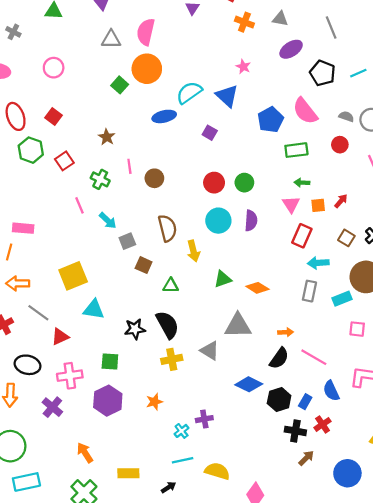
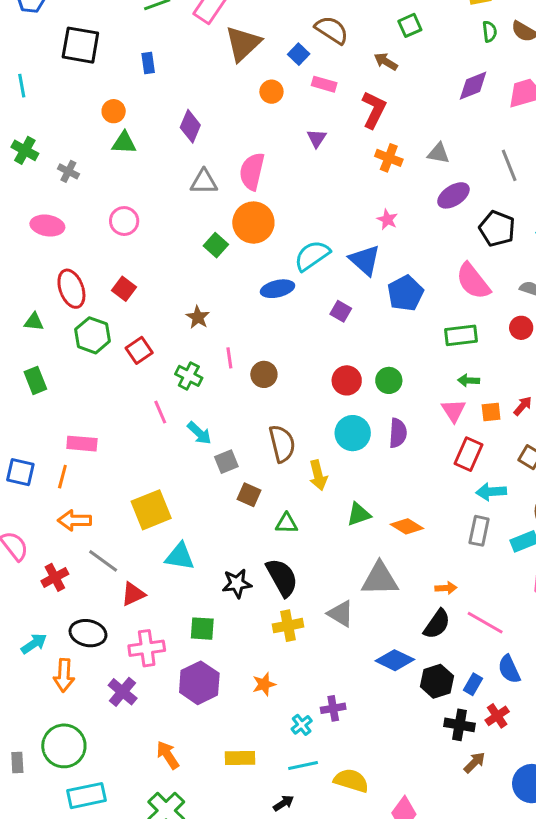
blue pentagon: (270, 120) -> (405, 293), moved
yellow rectangle: (128, 473) -> (240, 758), moved

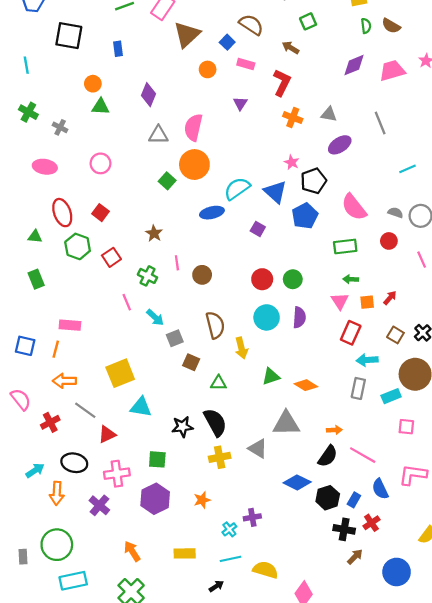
black pentagon: (497, 229) -> (314, 181), moved, turned 30

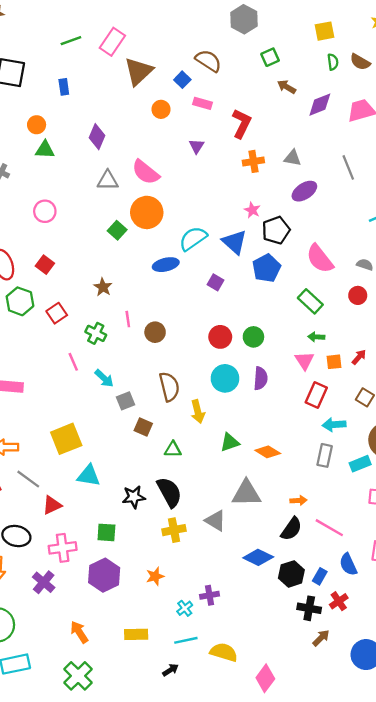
brown arrow: (291, 48) -> (287, 87), moved
orange cross: (293, 118) -> (253, 161), turned -30
pink semicircle: (193, 127) -> (146, 172), turned -64
green rectangle: (345, 246) -> (310, 301), turned 50

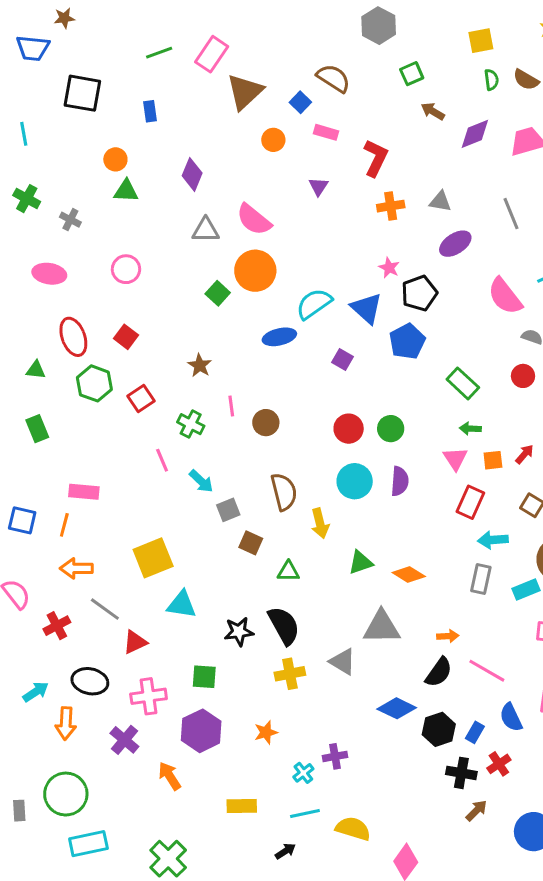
pink semicircle: (320, 259) -> (505, 296), moved
orange arrow: (79, 632) -> (170, 776), moved

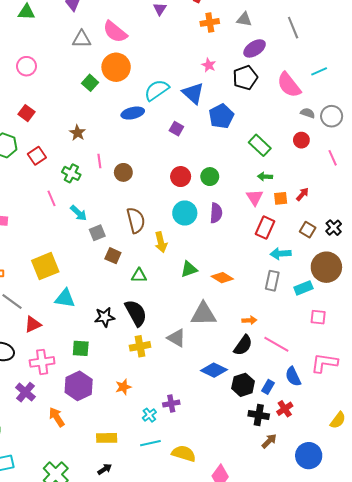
black pentagon: (419, 293) -> (245, 78), moved
black arrow: (285, 851) -> (105, 469), moved

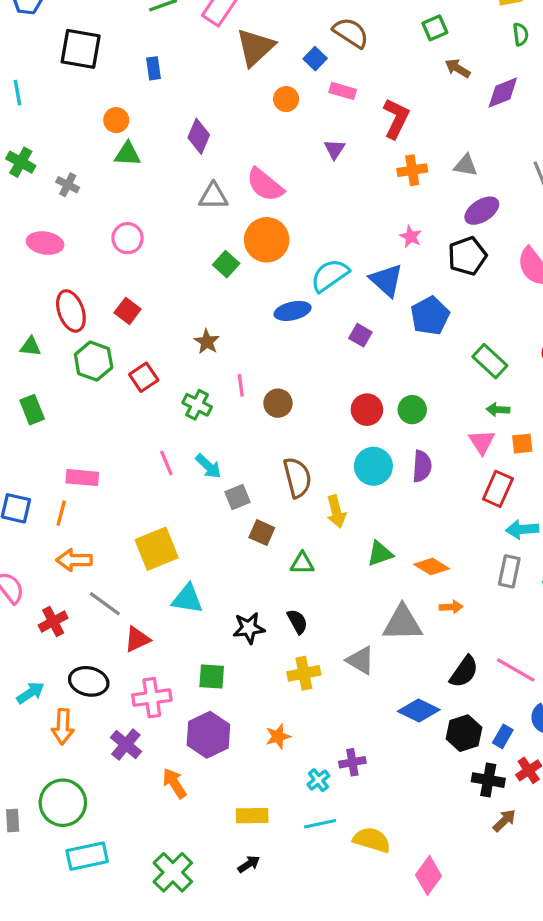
pink line: (51, 198) -> (166, 463), moved
black semicircle: (136, 313) -> (297, 622), size x0.6
orange arrow: (249, 320) -> (451, 607), moved

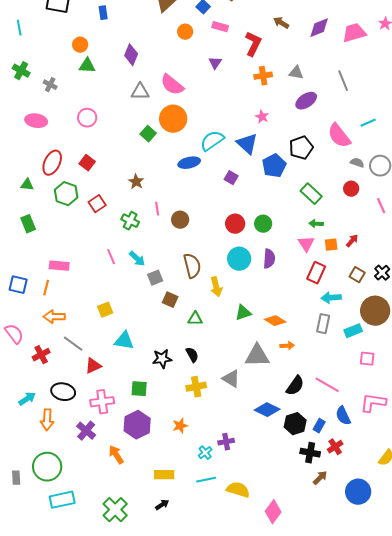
brown arrow: (458, 68) -> (281, 23), moved
black pentagon: (467, 256) -> (301, 148), moved
red ellipse: (71, 311) -> (52, 163), turned 45
yellow square: (157, 549) -> (105, 310), size x0.6

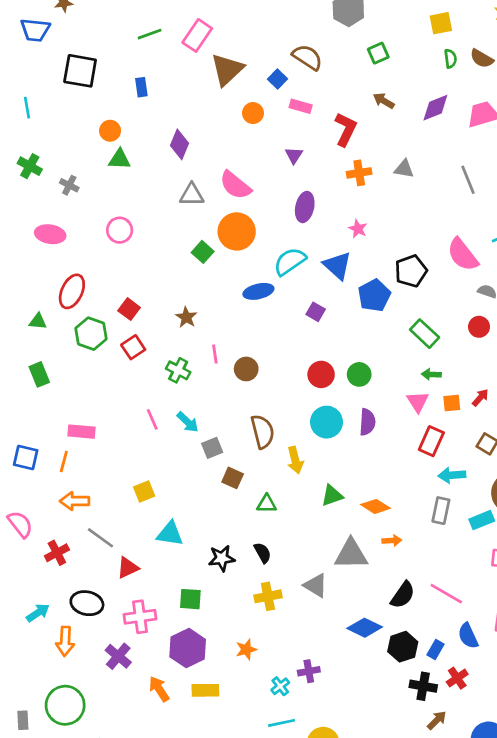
purple ellipse: (306, 101) -> (305, 207), moved, turned -45
red square: (87, 163) -> (129, 309), moved
yellow rectangle: (164, 475) -> (205, 690), moved

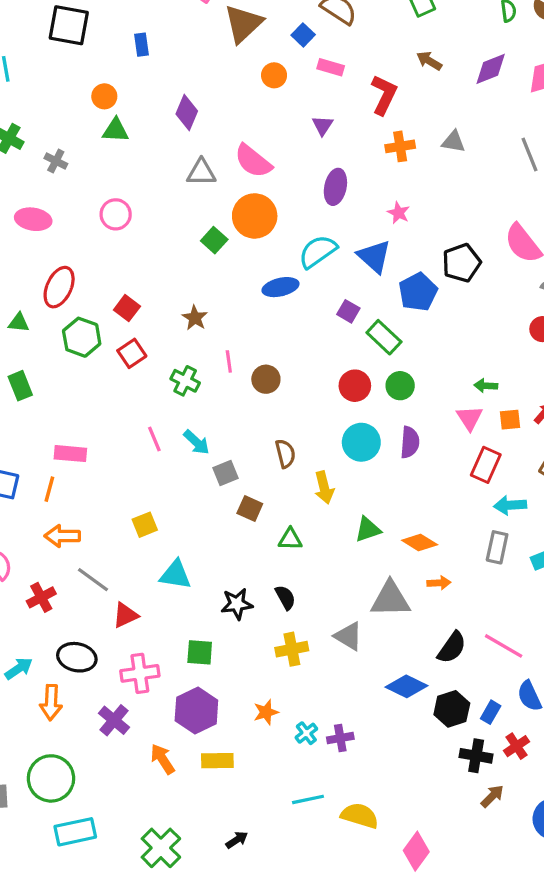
green rectangle: (425, 334) -> (384, 337), moved
brown semicircle: (263, 432) -> (285, 454), size x0.7
cyan cross: (280, 686) -> (306, 733), moved

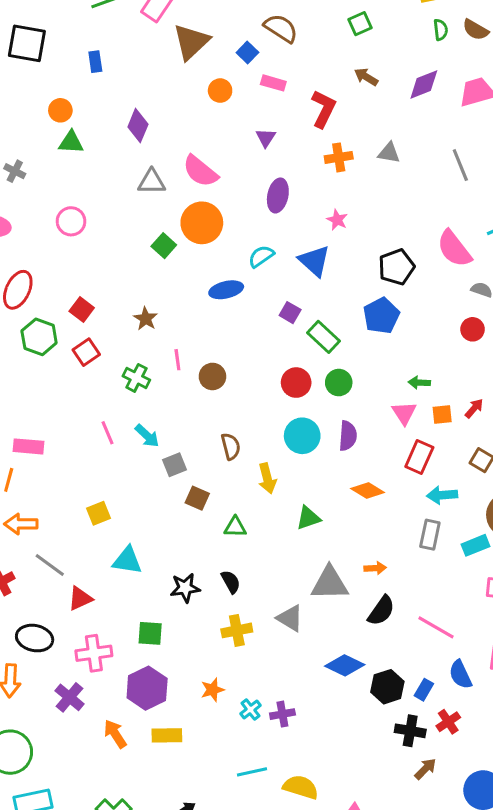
cyan semicircle: (318, 252) -> (261, 256), size x0.7
blue pentagon: (418, 292) -> (381, 316), moved
orange diamond: (420, 542) -> (368, 491), moved
black semicircle: (452, 648) -> (381, 611), moved

